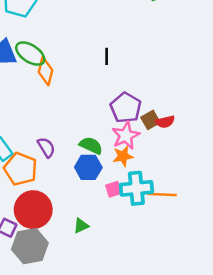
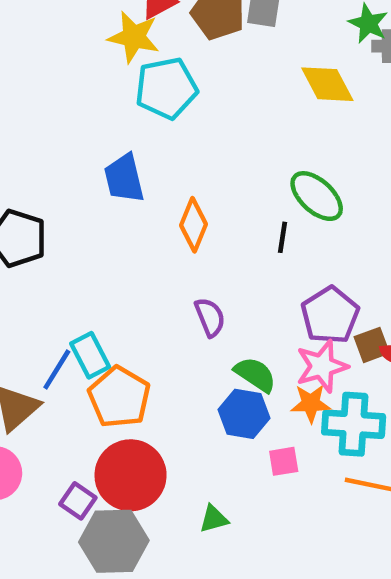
green ellipse: (30, 54) -> (317, 196), moved
black line: (107, 56) -> (282, 237), moved
purple semicircle: (46, 147) -> (210, 317), moved
cyan cross: (136, 188) -> (354, 424), moved

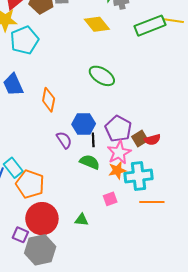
black line: (282, 237) -> (93, 140), moved
blue hexagon: (244, 414) -> (84, 124), moved
green triangle: (214, 519) -> (82, 220), moved, turned 32

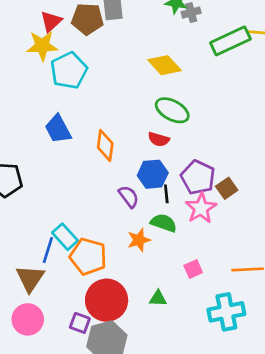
yellow diamond: (97, 24) -> (165, 65), moved
red semicircle: (152, 140) -> (159, 139), moved, turned 35
orange star: (117, 170) -> (139, 240), moved
cyan cross: (138, 176) -> (226, 312), moved

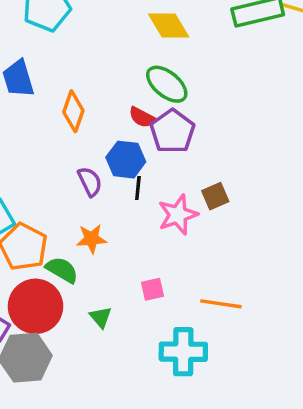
purple pentagon: (198, 177) -> (173, 131), moved
green semicircle: (164, 223) -> (62, 270), moved
green triangle: (158, 298) -> (101, 317), turned 36

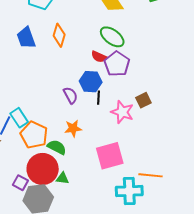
orange diamond: (73, 111) -> (59, 35), moved
pink star: (178, 215) -> (122, 112), turned -30
pink square: (152, 289) -> (110, 156), size x2.0
orange line: (221, 304) -> (150, 175), moved
green triangle: (101, 317) -> (62, 178), moved, turned -40

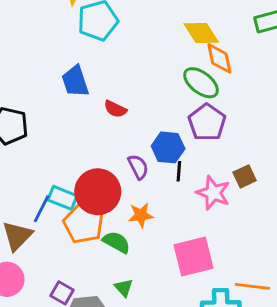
orange diamond: (59, 35) -> (219, 58), moved, turned -30
red semicircle: (99, 57) -> (115, 109), moved
cyan rectangle: (19, 118) -> (62, 198), turned -36
red circle: (43, 169) -> (98, 192), moved
green triangle: (62, 178) -> (124, 288), turned 40

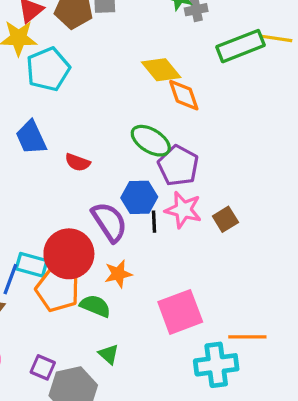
green ellipse: (201, 83) -> (151, 141), moved
purple semicircle: (138, 167) -> (109, 222), size x1.5
pink star: (213, 193) -> (183, 210), moved

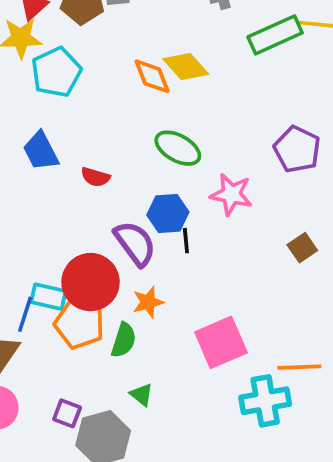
orange diamond: (184, 95) -> (152, 76), moved
purple pentagon: (178, 166) -> (297, 149), moved
pink star: (183, 210) -> (231, 194), moved
brown square: (225, 219) -> (302, 248), moved
green semicircle: (95, 306) -> (124, 340), turned 88

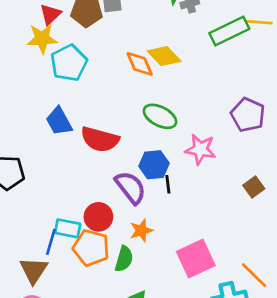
red semicircle: (95, 177) -> (100, 139), size x1.8
red circle: (91, 282) -> (98, 217), size x0.7
orange line: (299, 367) -> (254, 275), turned 48

